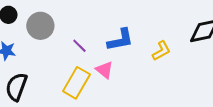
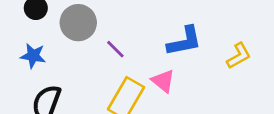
purple line: (79, 46) -> (115, 49), moved

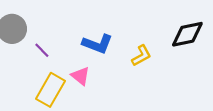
blue L-shape: (184, 41) -> (98, 44), turned 32

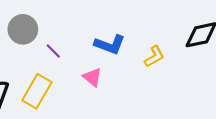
yellow rectangle: (50, 90) -> (37, 91), moved

